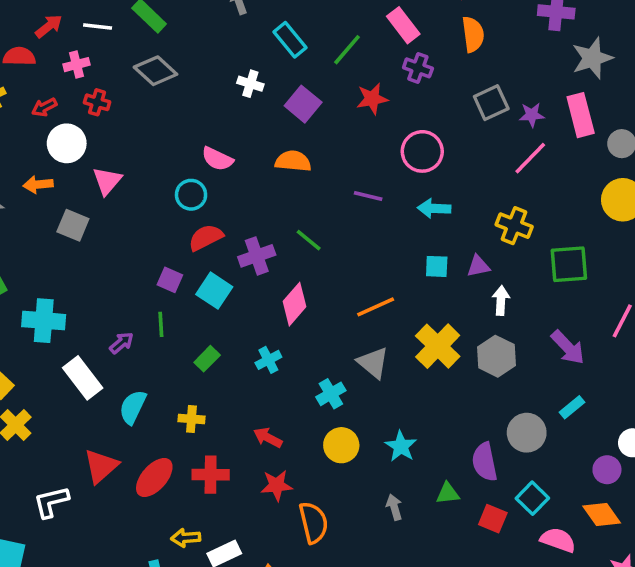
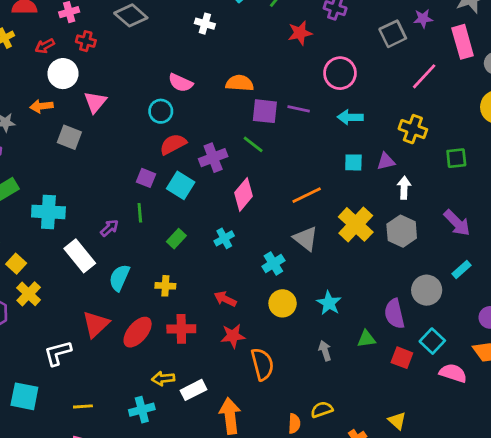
purple square: (303, 104) -> (265, 111), moved, turned -32
purple star: (532, 115) -> (423, 19), moved
green square: (569, 264) -> (456, 158), size x0.7

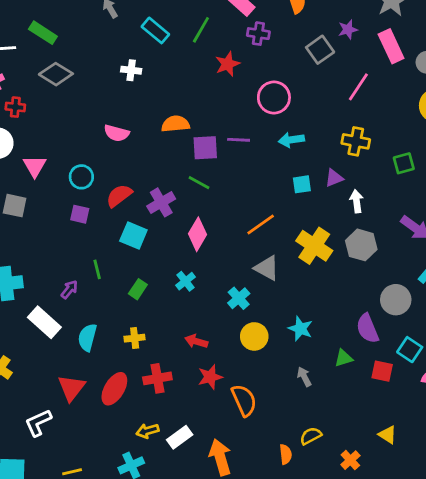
cyan circle: (161, 111) -> (81, 177), moved
purple square: (146, 178) -> (80, 214), moved

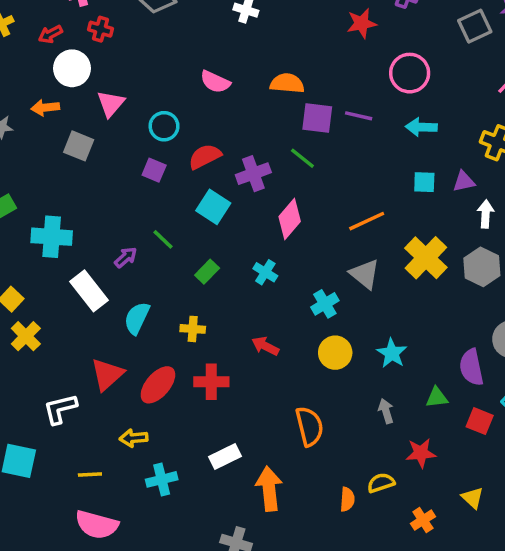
green line: (97, 269) -> (163, 239), turned -42
cyan cross: (185, 281) -> (265, 272), turned -30
red star: (210, 377) -> (421, 453), moved
yellow arrow: (147, 431) -> (134, 438), moved

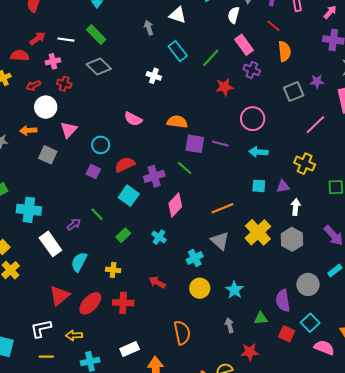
white L-shape: (60, 409) -> (41, 328), moved

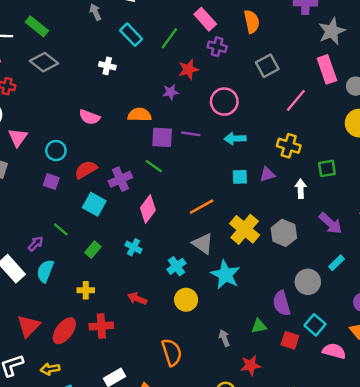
purple star: (317, 81) -> (171, 92), moved
white arrow: (296, 207) -> (301, 189), moved
cyan semicircle: (79, 262) -> (45, 271), moved
cyan star: (234, 290) -> (225, 275), moved, size x1.4

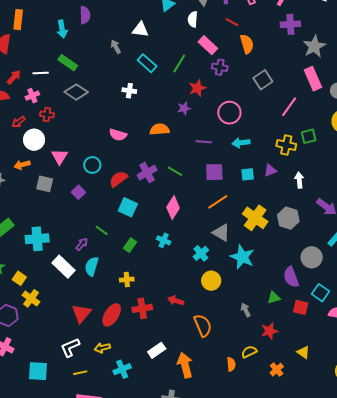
purple square: (162, 137) -> (214, 172), moved
green square: (327, 168) -> (309, 136), moved
purple cross: (120, 179) -> (147, 173), moved
purple square: (51, 182) -> (78, 192), moved, turned 32
red arrow: (137, 299) -> (176, 301), moved

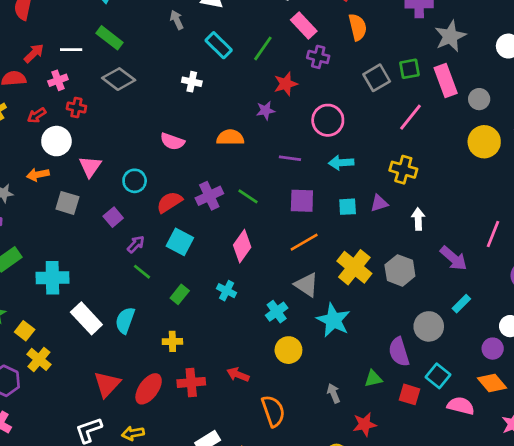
green square: (309, 136) -> (410, 69), moved
purple arrow: (82, 244) -> (136, 244), moved

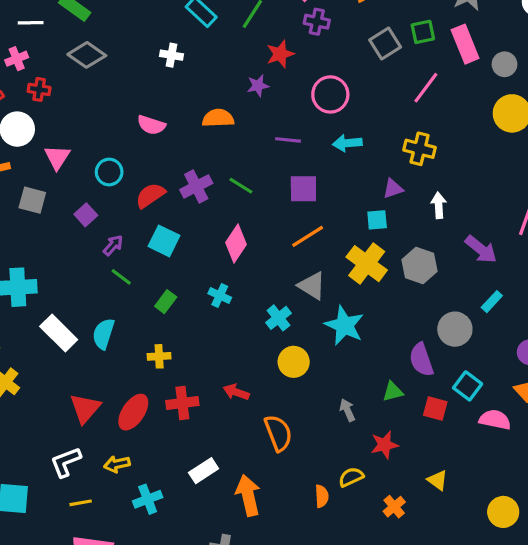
cyan square: (348, 207) -> (377, 220), moved

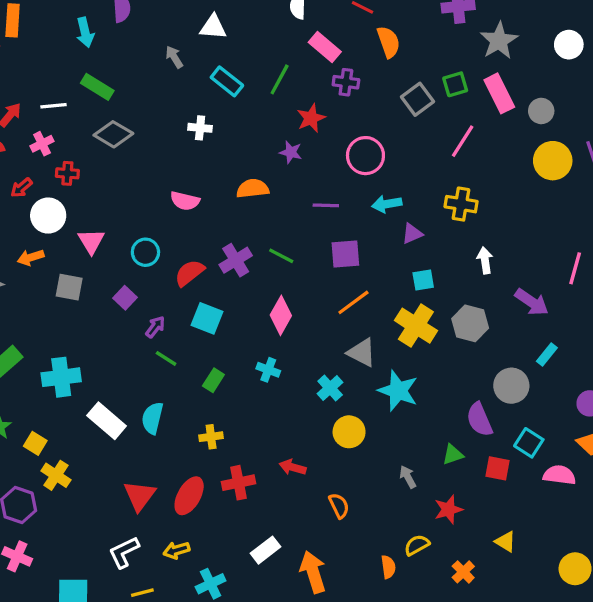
purple star: (258, 86) -> (291, 152), turned 30
purple triangle: (393, 189) -> (412, 234), moved
orange semicircle: (278, 433) -> (339, 506), size x0.7

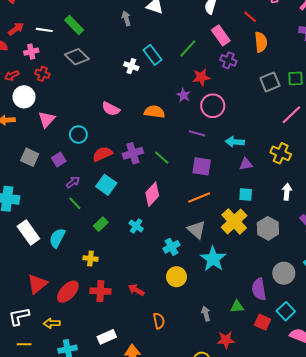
cyan rectangle: (227, 81) -> (152, 55), moved
pink circle: (365, 156) -> (213, 106), moved
gray square: (69, 287) -> (30, 157), moved

